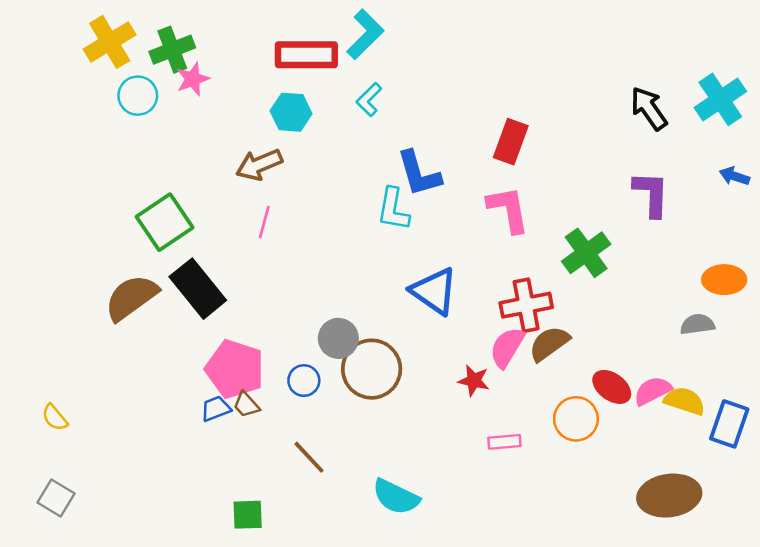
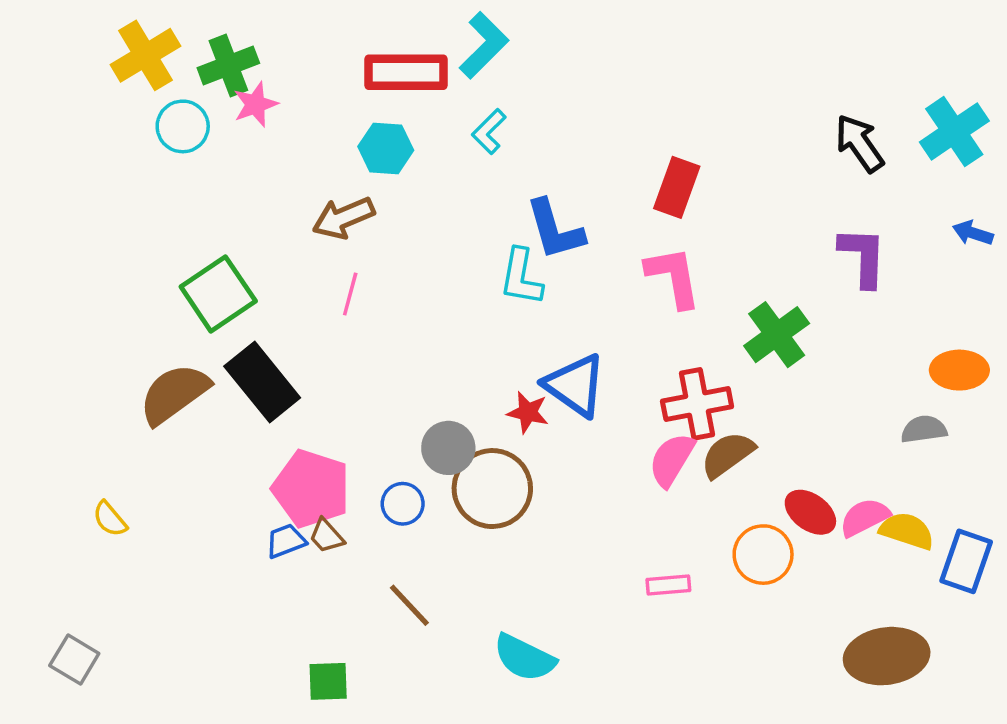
red star: (474, 381) -> (528, 412), moved
yellow semicircle: (55, 418) -> (110, 519), moved

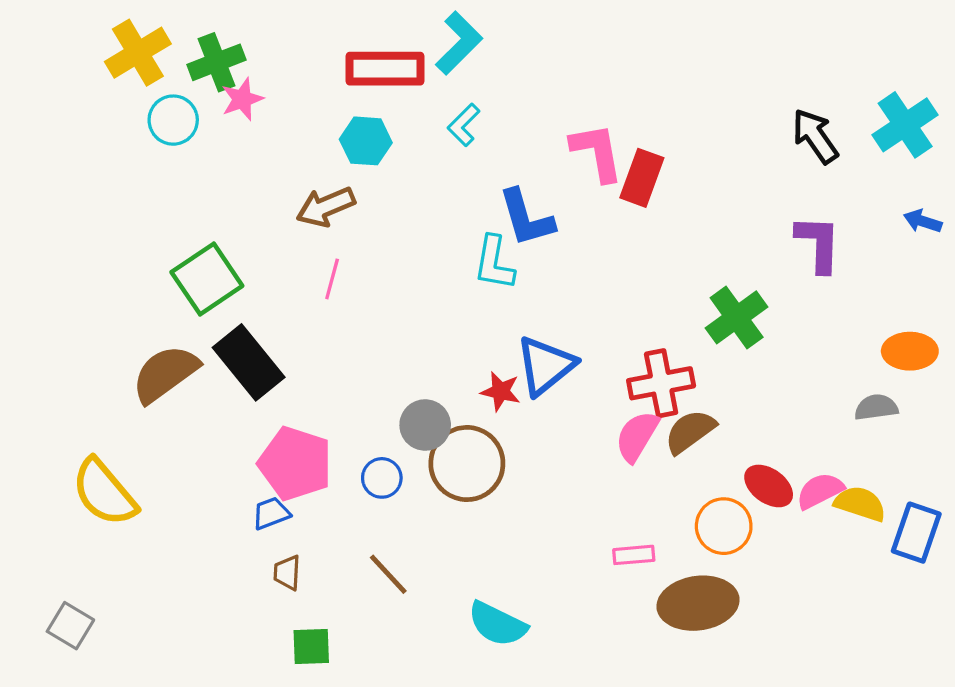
pink L-shape: (673, 277) -> (597, 152), moved
blue triangle: (575, 385) -> (546, 366), turned 46
yellow semicircle: (110, 519) -> (104, 492), size x2.0
brown trapezoid: (326, 536) -> (287, 573), moved, turned 45
brown ellipse: (887, 656) -> (698, 603), moved

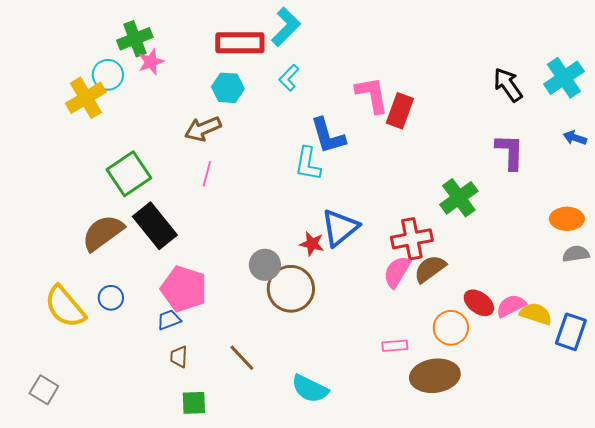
yellow cross: (138, 53) -> (86, 98), moved
gray semicircle: (876, 407) -> (576, 254), moved
blue circle: (382, 478) -> (111, 298), moved

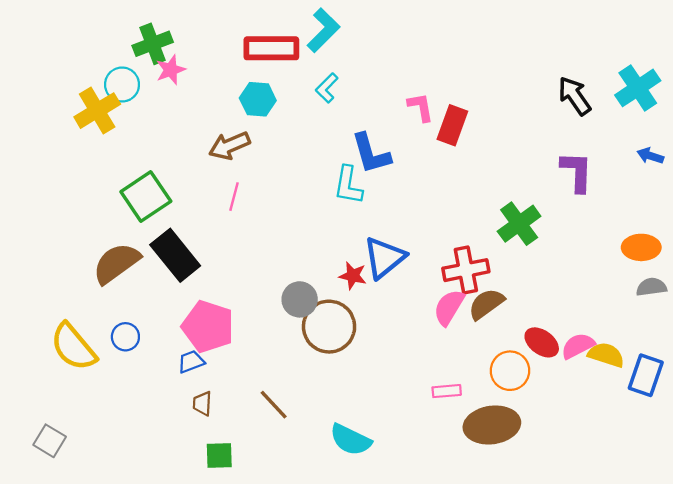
pink L-shape: (372, 95) -> (421, 107), size x0.7

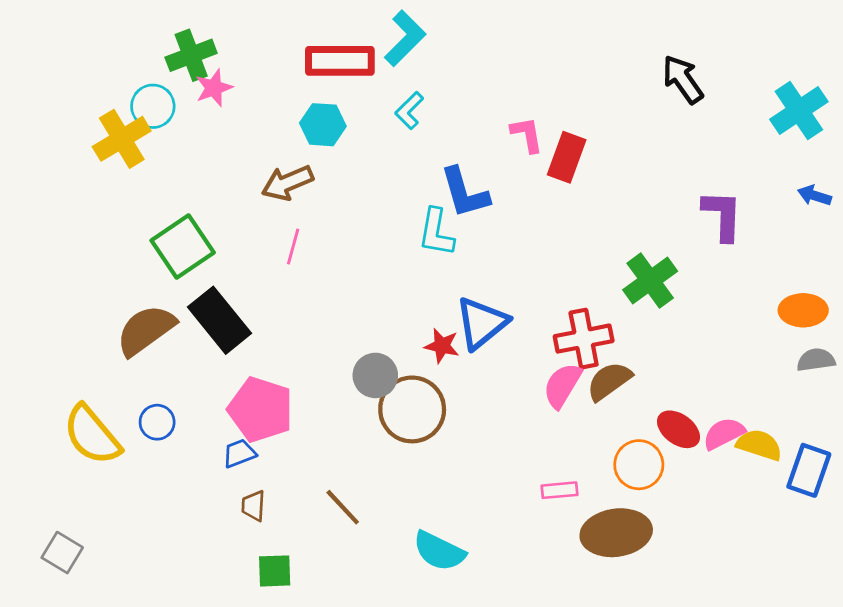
black arrow: (574, 96) -> (683, 79), moved

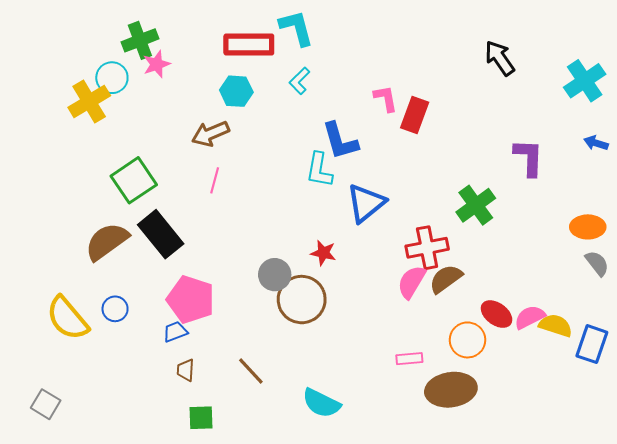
cyan L-shape: (405, 38) -> (296, 28), turned -60
blue triangle: (482, 323) -> (366, 203), moved
gray semicircle: (816, 360) -> (597, 263), turned 60

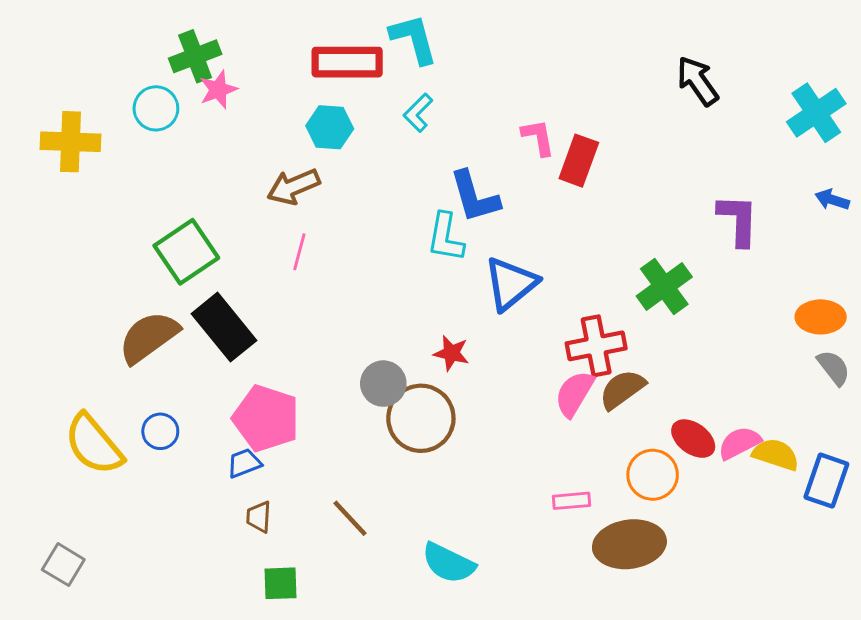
yellow cross: (89, 102) -> (71, 142), moved, turned 33

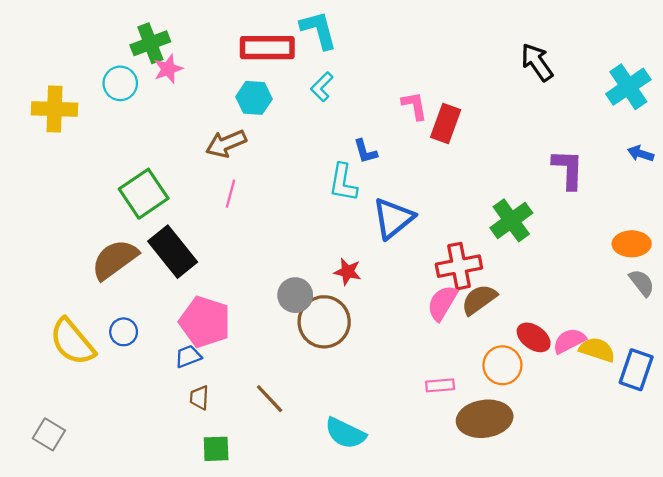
blue L-shape: (475, 197) -> (365, 151), size x0.6

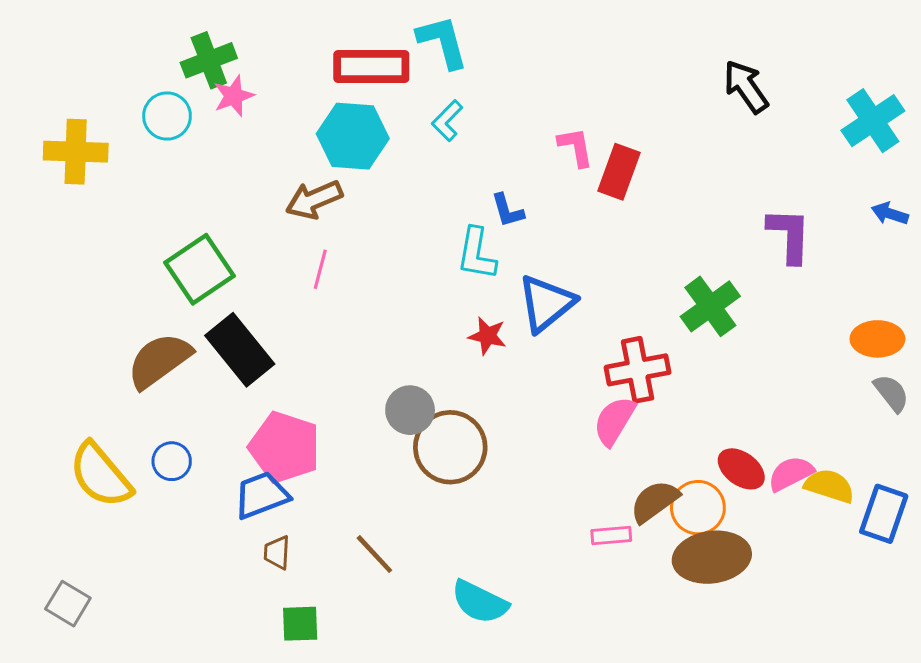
cyan hexagon: (254, 98) -> (353, 136), size x1.4
red star: (348, 272) -> (487, 336), moved
brown semicircle: (479, 300) -> (655, 501), moved
blue trapezoid: (188, 356) -> (261, 495), size x1.5
brown ellipse: (485, 419) -> (712, 557), moved

